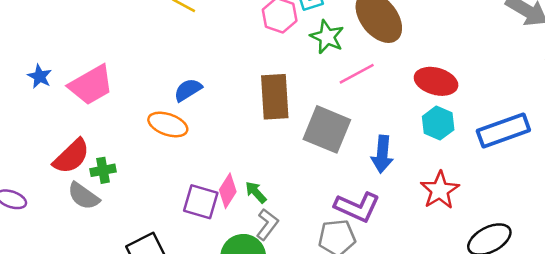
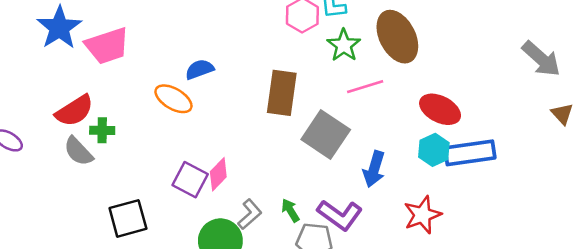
blue star: (40, 76) -> (59, 28), size x1.8
blue rectangle: (503, 130) -> (470, 153), moved
green arrow: (256, 192) -> (290, 210), moved

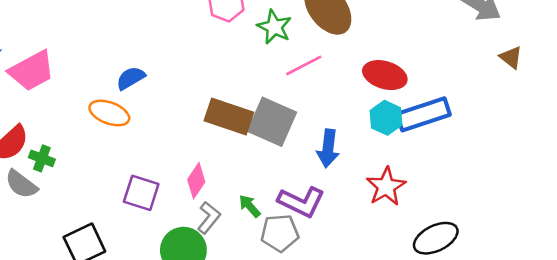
brown rectangle: (282, 93) -> (229, 116), moved, turned -69
green cross: (102, 130) -> (42, 158), turned 30
pink diamond: (218, 174) -> (196, 181), moved

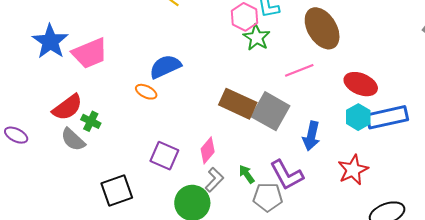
green star: (274, 27) -> (257, 37), moved
blue semicircle: (131, 78) -> (165, 67), size x1.4
orange ellipse: (109, 113) -> (146, 92), size x0.7
purple L-shape: (301, 202) -> (287, 175), turned 30

